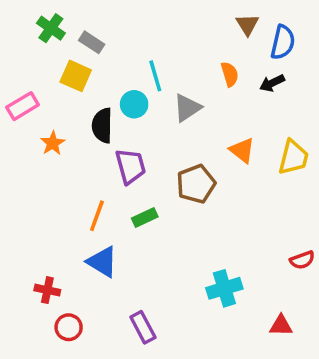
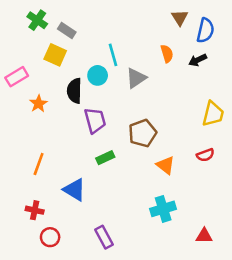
orange triangle: (242, 150) -> (166, 165), moved
orange line: (97, 216) -> (39, 164), moved
red semicircle: (302, 260) -> (205, 155), moved

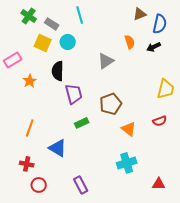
brown triangle: (180, 18) -> (140, 14), turned 40
cyan line: (113, 55) -> (80, 15), moved
cyan circle: (98, 75) -> (68, 42), moved

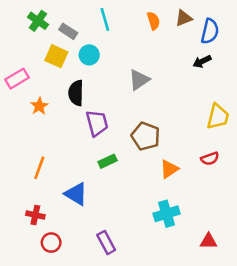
orange semicircle: (130, 42) -> (153, 21), moved
brown pentagon: (111, 104) -> (146, 136), turned -30
orange triangle: (129, 129) -> (169, 169), turned 49

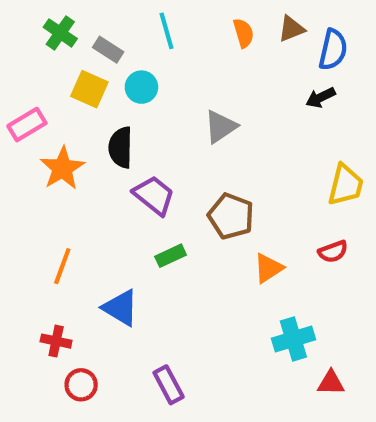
orange star: (39, 106) -> (62, 168), size x1.5
purple trapezoid: (97, 123) -> (154, 195), turned -36
cyan cross: (167, 214) -> (293, 339), moved

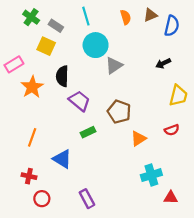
cyan circle: (141, 87) -> (96, 45), moved, size x1.5
black arrow: (320, 97) -> (163, 63), moved

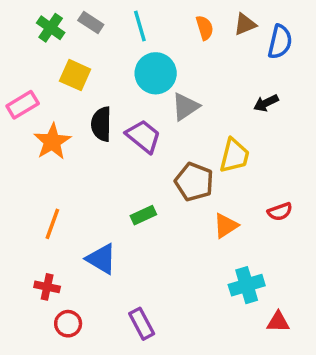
gray rectangle: (56, 26) -> (91, 23), moved
yellow trapezoid: (178, 96) -> (234, 156), moved
purple trapezoid: (79, 101) -> (143, 136), moved

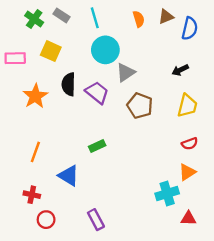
pink rectangle: (23, 105) -> (15, 58), moved, turned 30
yellow trapezoid: (234, 156) -> (187, 106), moved
brown pentagon: (194, 182) -> (140, 106), moved
orange triangle: (226, 226) -> (187, 172), moved

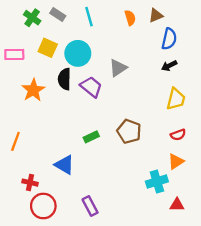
blue semicircle: (190, 28) -> (169, 39), moved
cyan circle: (105, 50) -> (78, 53), moved
brown pentagon: (140, 106) -> (129, 131), moved
orange line: (35, 152) -> (15, 141), moved
red circle: (46, 220) -> (43, 206), size x1.5

